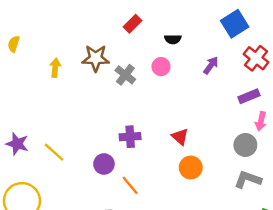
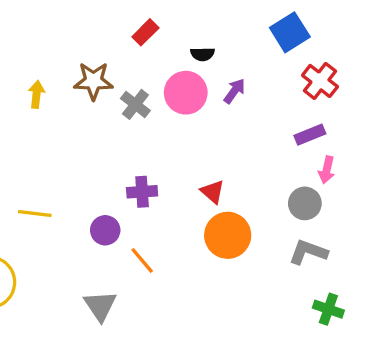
purple arrow: (211, 65) -> (234, 91), moved
pink circle: (161, 67) -> (186, 93), size x1.6
yellow line: (54, 152) -> (35, 213), turned -35
orange circle: (191, 168) -> (228, 235), size x1.4

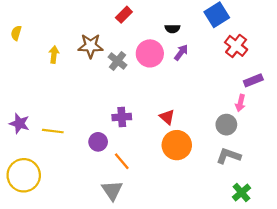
black semicircle: (203, 54) -> (172, 29), moved
purple rectangle: (310, 135) -> (253, 80), moved
gray triangle: (100, 306) -> (112, 190), moved
green cross: (328, 309) -> (241, 193), turned 30

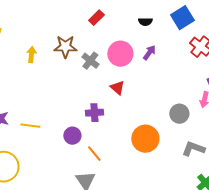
black semicircle: (172, 29) -> (145, 22), moved
red triangle: (167, 117) -> (117, 88), moved
gray circle: (226, 125) -> (179, 114), moved

